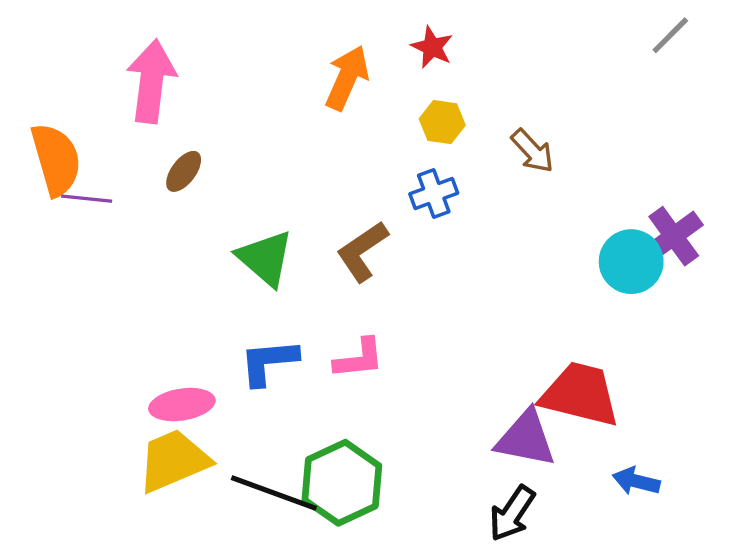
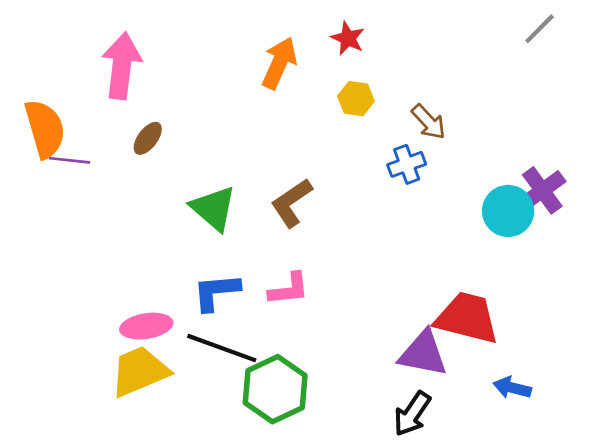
blue cross: (434, 194) -> (407, 164), moved
black line: (274, 493) -> (222, 348), moved

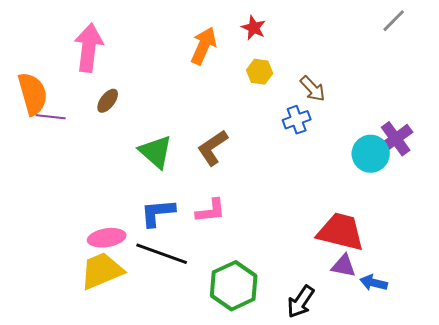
purple triangle: (423, 353) -> (344, 266), moved, size x0.7
green hexagon: (275, 389) -> (234, 286), moved

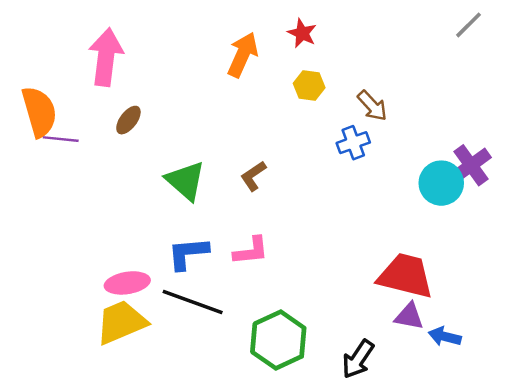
brown L-shape: (213, 148) -> (253, 176), size x0.7

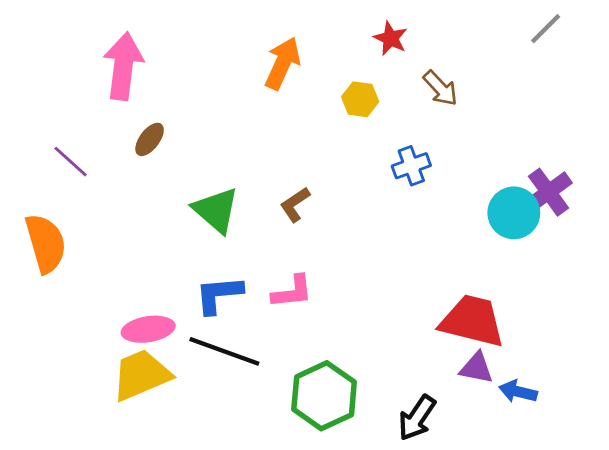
red star: (302, 33) -> (391, 38), moved
brown arrow: (372, 106) -> (440, 88), moved
orange semicircle: (39, 112) -> (46, 243), moved
purple line: (61, 139) -> (71, 162), turned 36

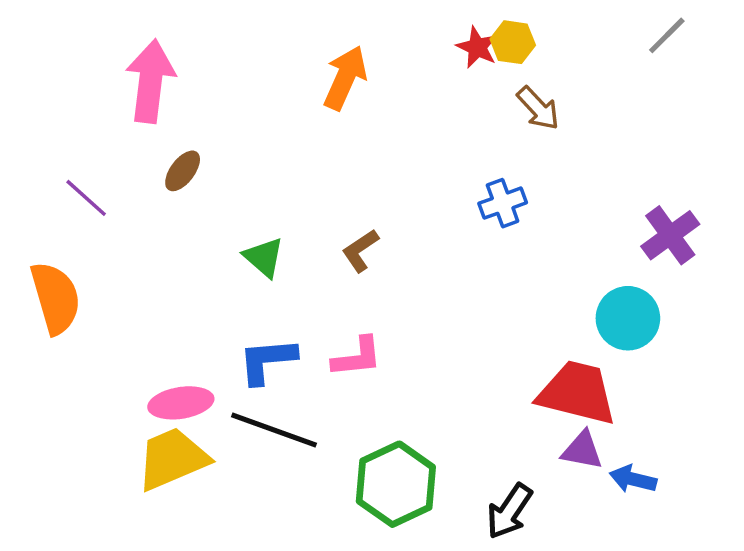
yellow hexagon: (360, 99) -> (513, 42), moved
green triangle: (216, 210) -> (264, 257), size x0.7
cyan circle: (514, 213) -> (628, 318), moved

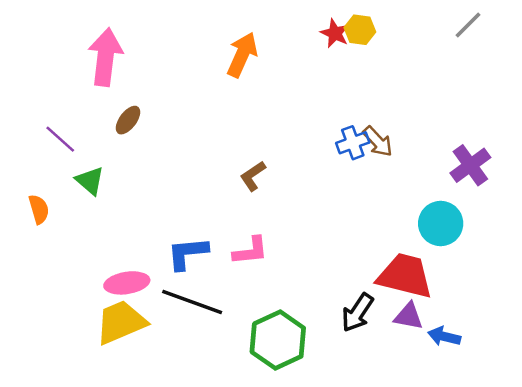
brown arrow: (538, 108) -> (378, 141), moved
green triangle: (264, 257) -> (90, 181), moved
orange semicircle: (56, 298) -> (39, 209), size x0.6
black arrow: (509, 511) -> (357, 313), moved

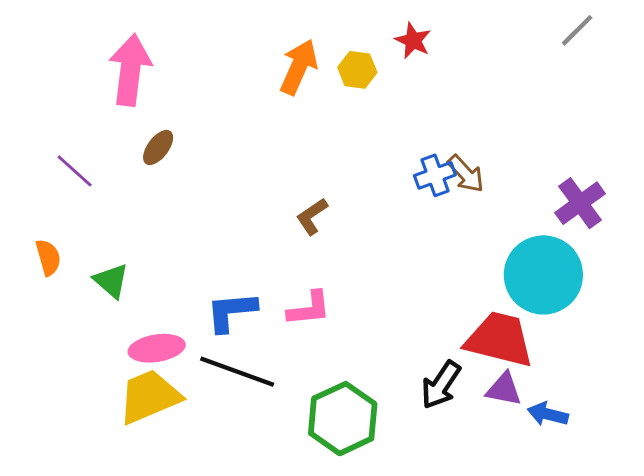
yellow hexagon: (360, 30) -> (357, 70), moved
green triangle: (90, 181) -> (111, 281), moved
cyan circle: (441, 223) -> (543, 275), size x1.4

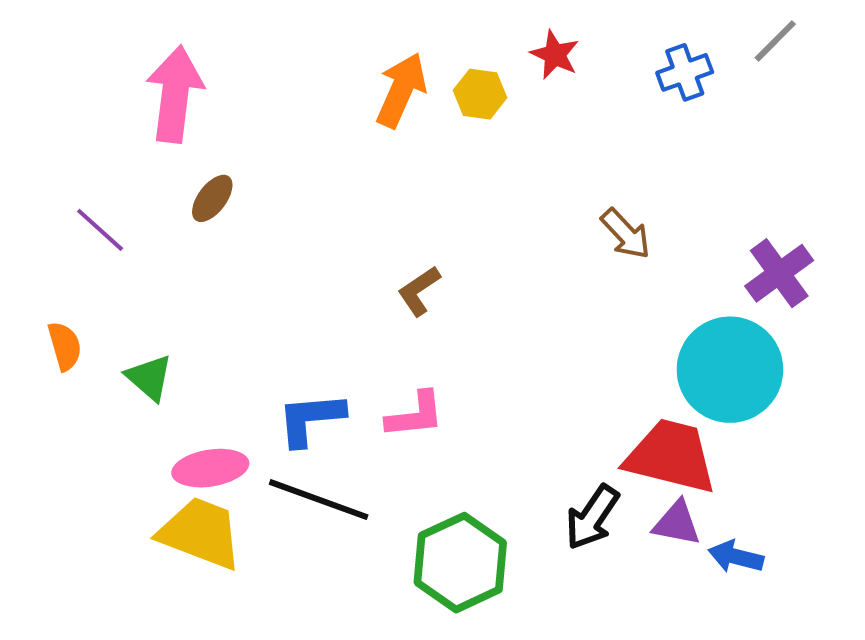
blue cross: (435, 175) -> (685, 72), moved
yellow trapezoid: (149, 397) -> (200, 533), turned 44

